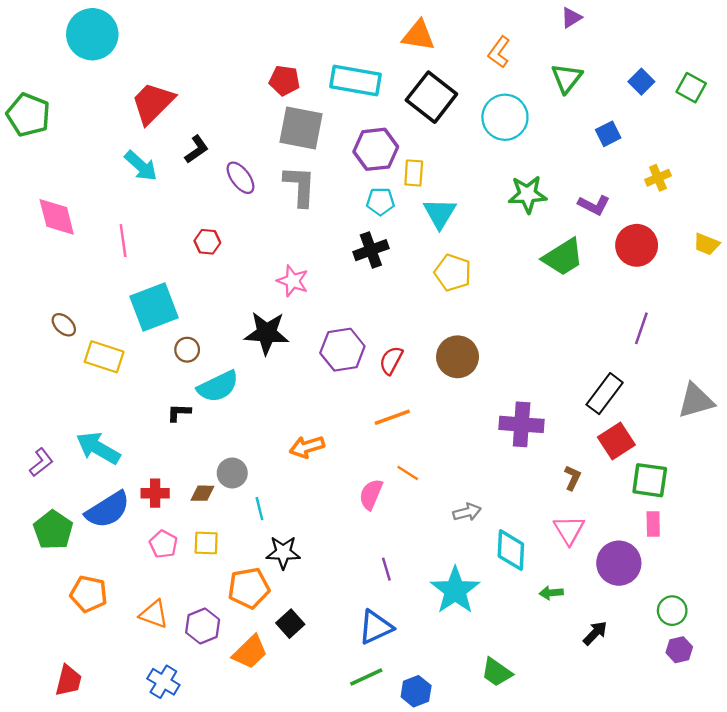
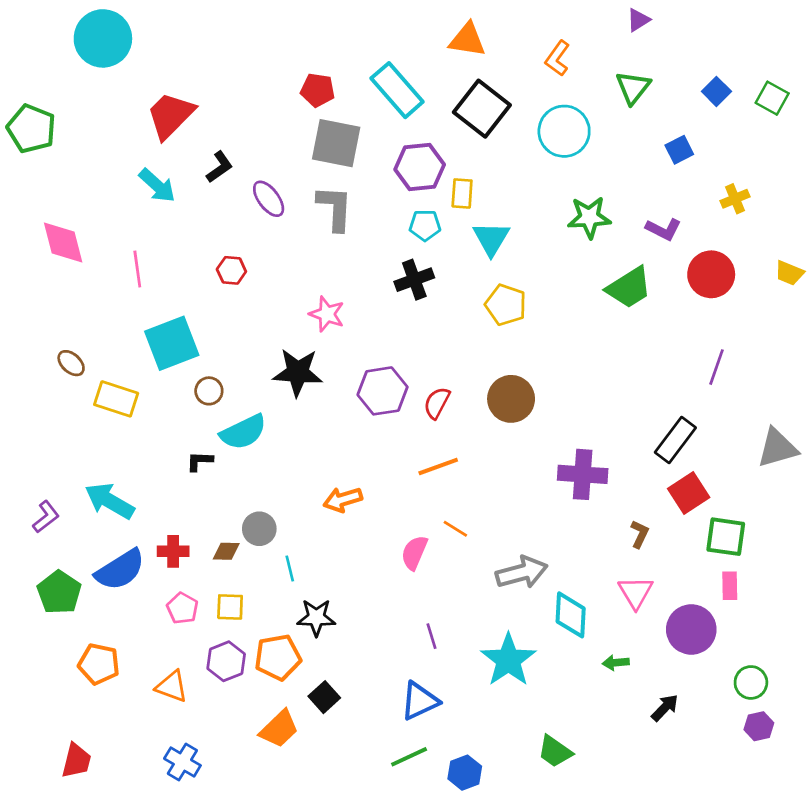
cyan rectangle: (356, 80) -> (397, 90), turned 39
gray arrow: (467, 512) -> (522, 572), size x1.6
purple hexagon: (203, 626) -> (226, 661), moved

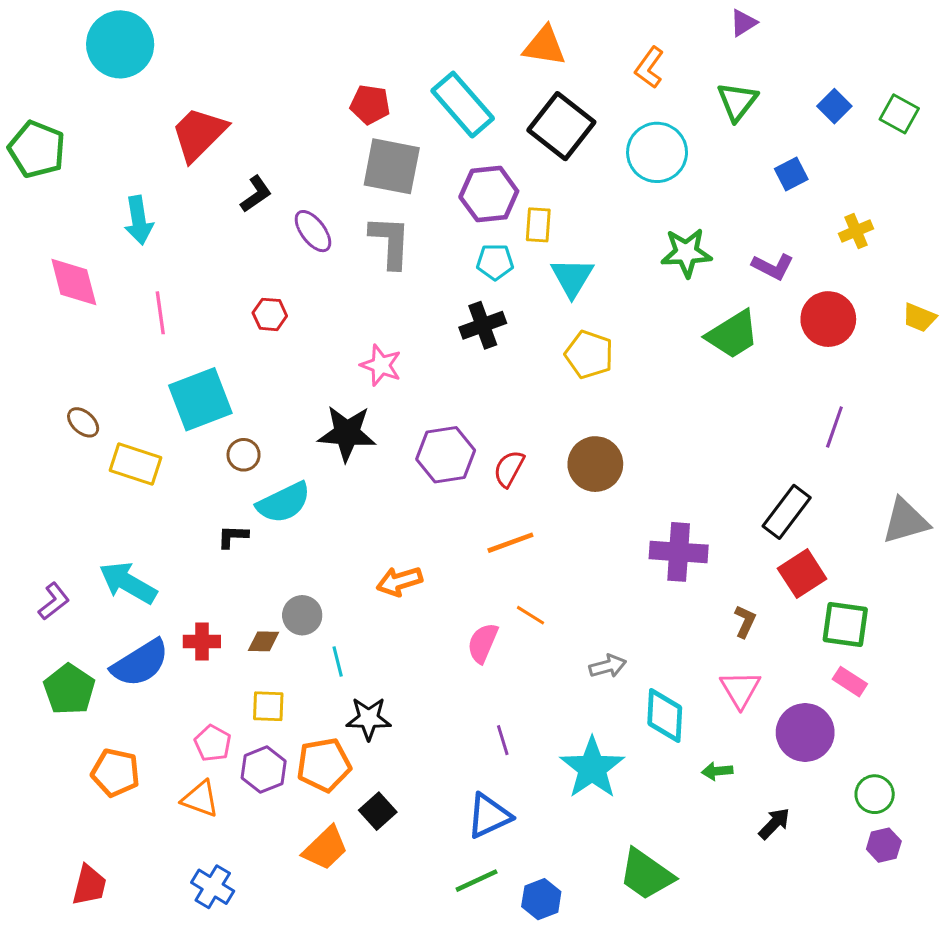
cyan arrow: (157, 186) -> (139, 220), moved, turned 39
gray arrow: (522, 572) -> (608, 666), size x0.6
pink rectangle: (730, 586) -> (850, 682), turned -56
pink pentagon: (182, 608) -> (213, 743), moved
green trapezoid: (555, 751) -> (646, 874), size x1.4

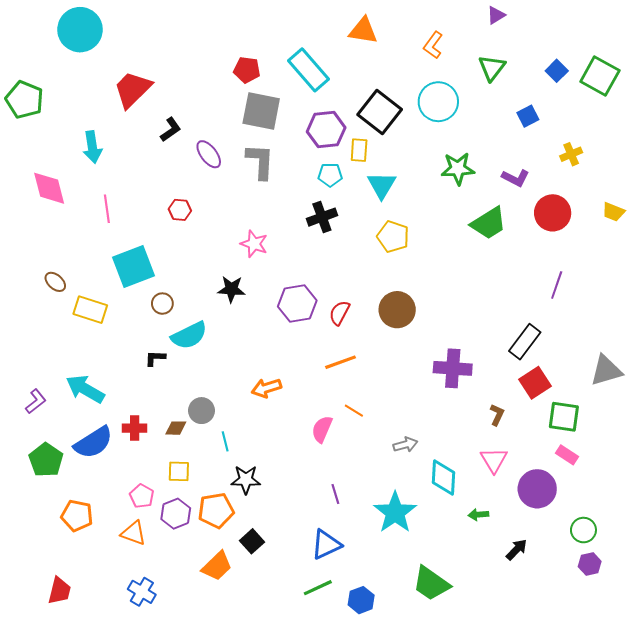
green square: (899, 114) -> (600, 76), size x1.5
black square: (561, 126) -> (380, 112), moved
black star: (347, 433) -> (231, 289), size x0.7
gray triangle: (905, 521) -> (606, 370), moved

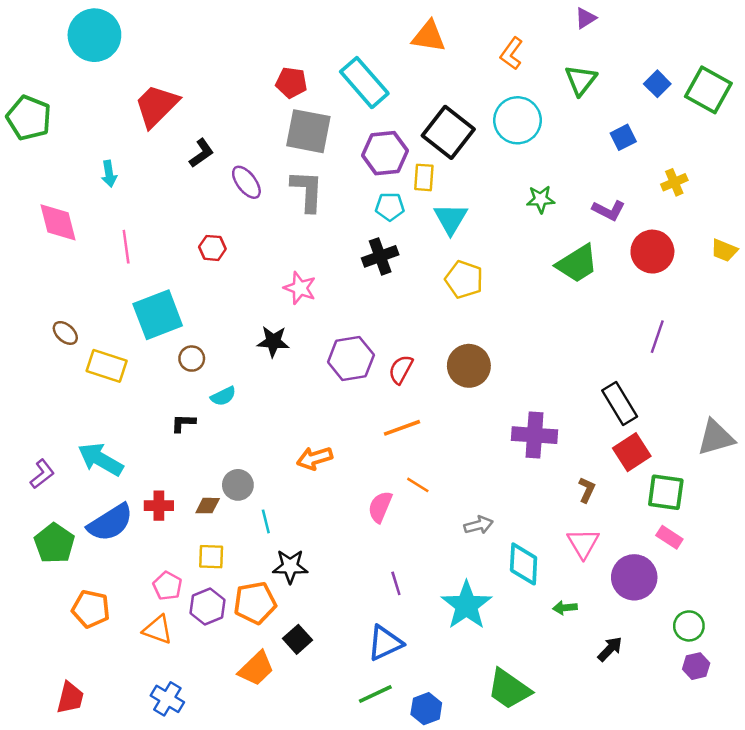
cyan arrow: (92, 147) -> (109, 174), size x0.7
green star: (458, 169) -> (541, 199), size x0.7
cyan semicircle: (189, 335) -> (223, 396), size x0.6
black rectangle: (525, 342) -> (620, 403), turned -68

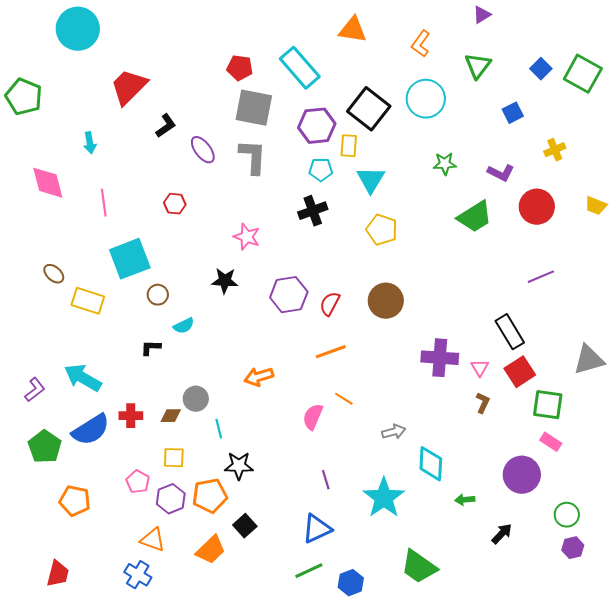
purple line: (657, 337) -> (541, 277), turned 48
pink triangle: (583, 543) -> (480, 368), moved, size x0.7
orange triangle: (158, 630) -> (153, 540), moved

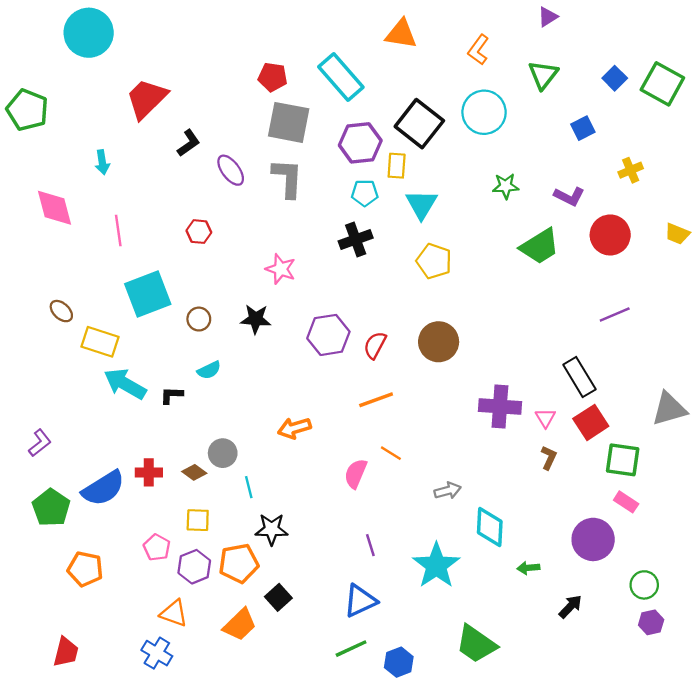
brown circle: (158, 295) -> (199, 319), moved
cyan arrow: (83, 378) -> (125, 384), moved
brown diamond: (171, 416) -> (194, 472), turned 35

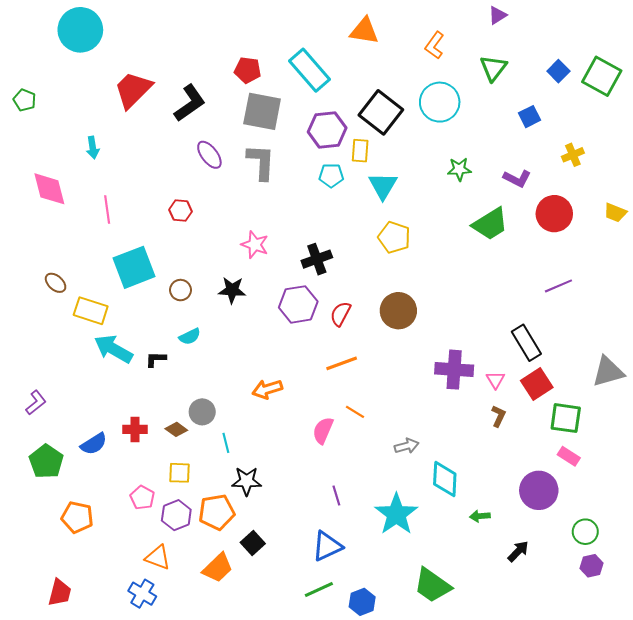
green pentagon: (27, 110) -> (25, 100), size x0.6
black L-shape: (189, 143) -> (190, 103), moved, size x1.5
black cross: (356, 240) -> (317, 259), moved
blue semicircle: (103, 488) -> (94, 444), size x0.7

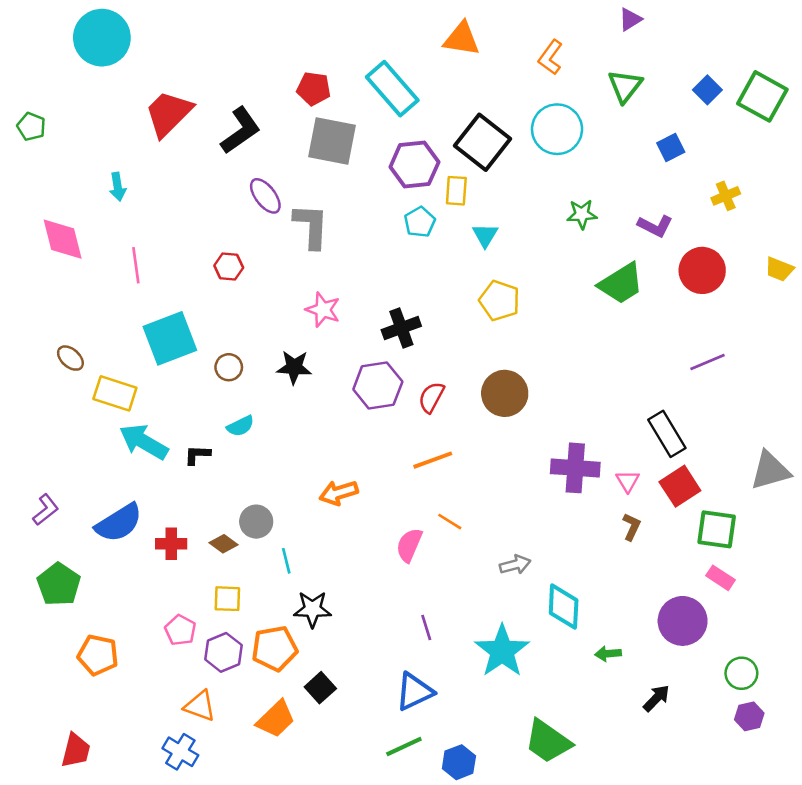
gray L-shape: (261, 162) -> (311, 226), moved
cyan pentagon: (331, 175) -> (420, 222), turned -30
cyan triangle: (383, 186) -> (485, 235), size x0.7
blue semicircle: (94, 444) -> (119, 523), moved, size x1.4

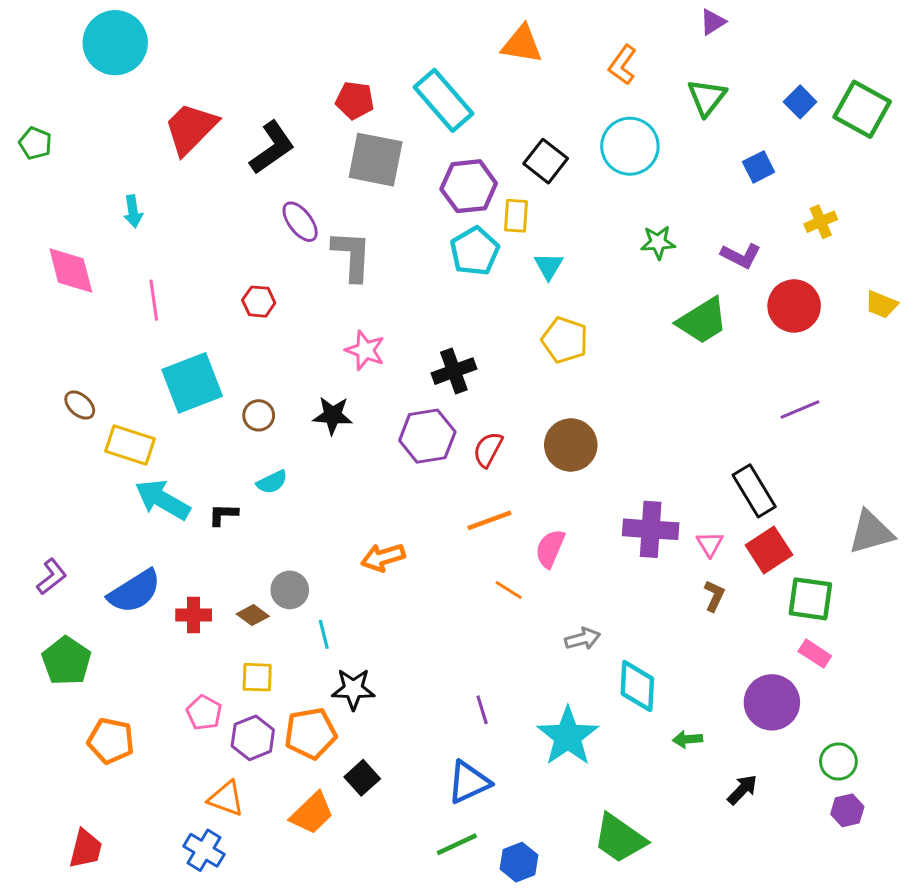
black square: (482, 142) -> (546, 161), size x0.7
cyan pentagon: (420, 222) -> (475, 251), size x1.4
pink semicircle: (409, 545) -> (550, 549), moved

